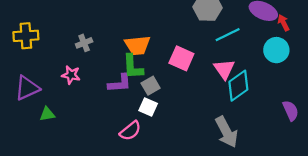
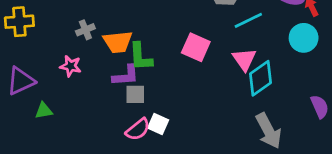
orange trapezoid: (137, 45) -> (118, 42), moved
gray square: (151, 86) -> (135, 94), moved, turned 30
white square: (148, 107) -> (158, 124), moved
gray arrow: (227, 132) -> (269, 131), moved

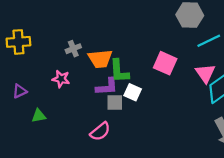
purple triangle: (21, 81) -> (20, 91), size x0.6
white square: (158, 124) -> (133, 92), moved
pink semicircle: (138, 129) -> (100, 131), moved

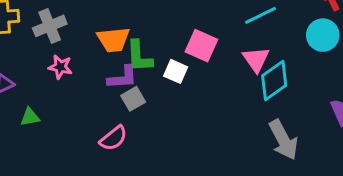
gray cross: (73, 49) -> (50, 26), moved, size x1.5
white square: (133, 92) -> (176, 71), moved
gray square: (115, 102) -> (133, 99), turned -30

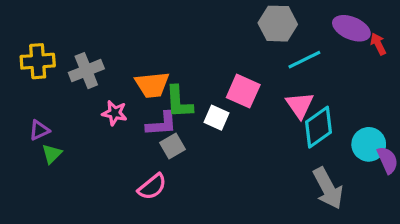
cyan circle: (323, 35) -> (369, 144), moved
pink star: (60, 67) -> (115, 113), moved
green triangle: (30, 117) -> (52, 154), moved, turned -35

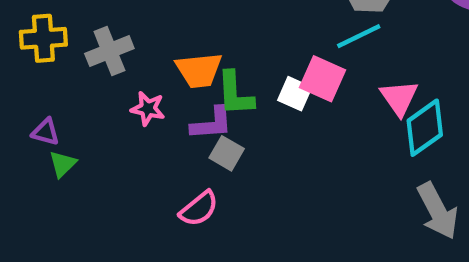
cyan line: (304, 60) -> (359, 36), moved
white square: (217, 118) -> (295, 94), moved
purple triangle: (39, 130) -> (46, 132), turned 40
gray square: (173, 146) -> (227, 153), turned -30

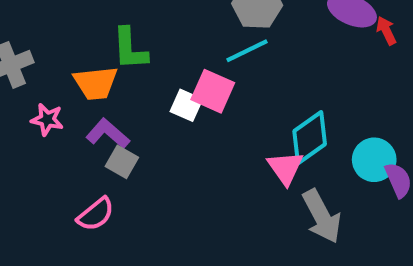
green L-shape: (235, 94) -> (130, 49), moved
pink triangle: (399, 98) -> (285, 168), moved
purple L-shape: (212, 123) -> (108, 134), turned -135

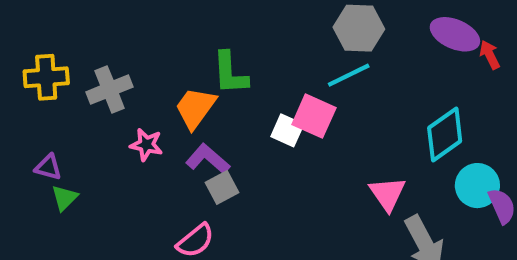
orange trapezoid: (96, 83) -> (195, 108), turned 132
cyan diamond: (310, 138) -> (445, 134), moved
gray square: (122, 162) -> (222, 188), turned 32

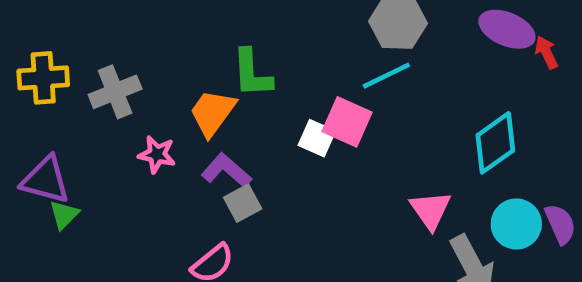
purple triangle: (48, 167) -> (46, 180), size x1.6
cyan circle: (477, 186) -> (516, 224), moved

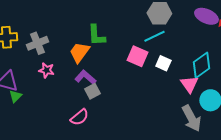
white square: (317, 138) -> (163, 63), moved
pink star: (157, 154) -> (46, 70), moved
pink triangle: (430, 210) -> (189, 84), moved

